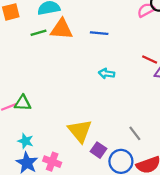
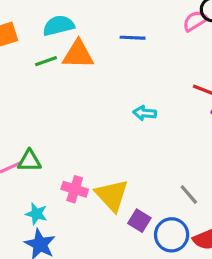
blue line: (99, 33) -> (133, 38), moved
pink cross: (52, 162) -> (75, 189), moved

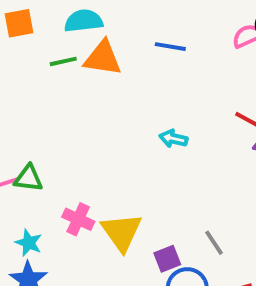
purple square: (139, 221) -> (167, 259), moved, turned 30

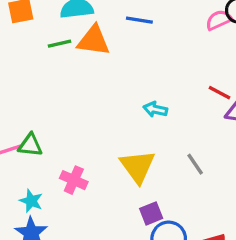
blue line: (170, 47) -> (139, 20), moved
yellow triangle: (122, 232) -> (138, 167), moved
gray line: (214, 243) -> (195, 164), moved

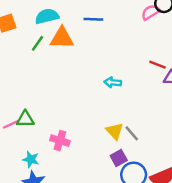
green line: (59, 44) -> (38, 43), turned -35
gray line: (195, 164) -> (132, 133), moved
yellow triangle: (138, 167) -> (115, 131), moved, size x0.7

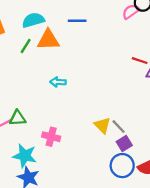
cyan arrow: (113, 82) -> (58, 82), moved
purple square: (119, 158) -> (124, 143), moved
cyan star: (31, 159) -> (25, 156), size x1.5

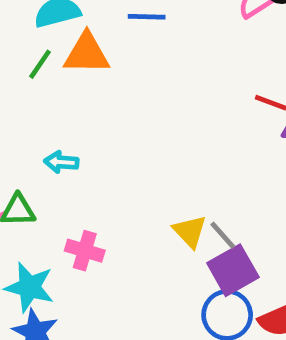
cyan arrow: (58, 82) -> (61, 162), moved
purple square: (124, 143) -> (233, 270), size x1.5

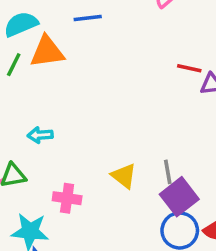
yellow triangle: (190, 231) -> (124, 176), moved
gray line: (223, 235) -> (168, 172), turned 40

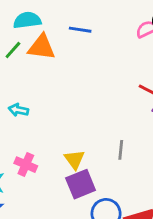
gray line: (168, 172) -> (121, 150), moved
purple square: (179, 197) -> (81, 184), moved

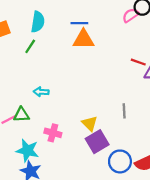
cyan semicircle: (27, 20) -> (38, 22), turned 115
orange triangle: (42, 47) -> (84, 39), moved

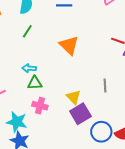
orange triangle: (84, 39) -> (69, 45), moved, turned 45
green line: (30, 46) -> (27, 31), moved
green triangle: (21, 115) -> (35, 83), moved

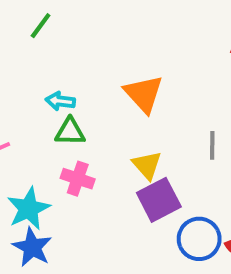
green line: (27, 31) -> (41, 26), moved
orange triangle: (69, 45) -> (144, 94), moved
cyan star: (17, 122) -> (29, 209), turned 30

